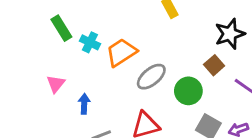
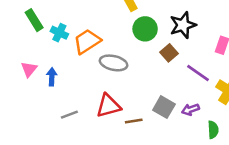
gray ellipse: (151, 77) -> (114, 63), turned 52
green circle: (188, 91) -> (145, 29), moved
blue arrow: (84, 104) -> (52, 77), moved

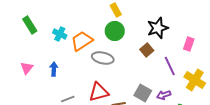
green rectangle: (34, 20) -> (30, 25), moved
green circle: (145, 29) -> (115, 31), moved
pink triangle: (29, 69) -> (27, 68), moved
purple line: (198, 73) -> (170, 66), turned 30

